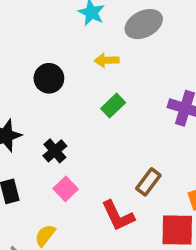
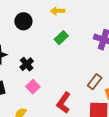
brown rectangle: (148, 182) -> (95, 82), moved
red L-shape: (118, 216) -> (64, 103), turned 60

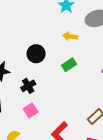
black circle: (23, 21) -> (36, 54), moved

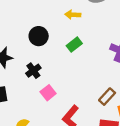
pink square: (31, 110) -> (48, 93), moved

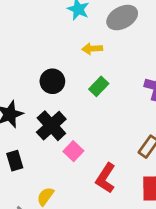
black cross: (33, 71) -> (51, 126), size x1.5

